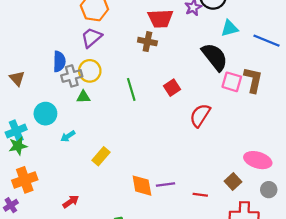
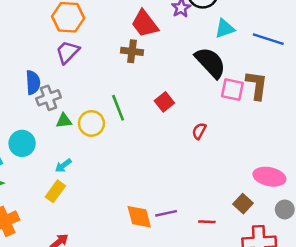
red trapezoid: (160, 18) -> (145, 24), turned 60
yellow circle: (90, 71) -> (91, 123), moved
red semicircle: (200, 115) -> (199, 131), size x0.6
cyan arrow: (68, 136) -> (63, 165), moved
yellow rectangle: (101, 156) -> (55, 191), moved

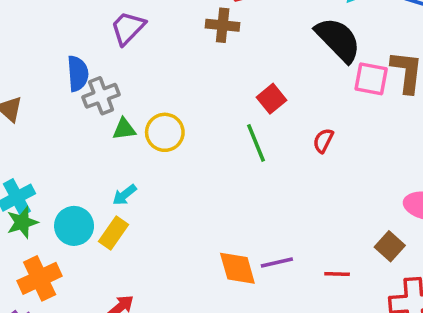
green line: (118, 108) -> (256, 143), moved
cyan circle: (22, 143) -> (74, 226), moved

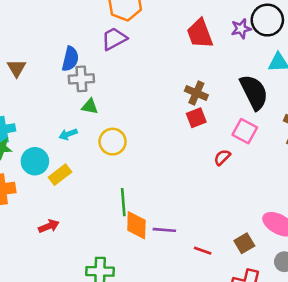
brown cross: (223, 25) -> (196, 93), moved
pink square: (371, 79) -> (245, 131), moved
yellow circle: (165, 132) -> (113, 142), moved
green line: (256, 143) -> (123, 202), moved
cyan arrow: (124, 195) -> (68, 134), moved

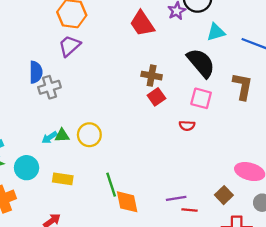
green triangle: (90, 106) -> (62, 135), moved
red semicircle: (222, 157) -> (187, 126), turned -119
yellow rectangle: (60, 175) -> (63, 179), moved, turned 60
purple line: (164, 230) -> (176, 198), moved

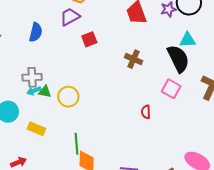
cyan triangle: (216, 32) -> (188, 40), moved
gray cross: (49, 87) -> (32, 77), moved
red square: (156, 97) -> (89, 39), moved
red semicircle: (187, 126) -> (146, 112), moved, turned 72

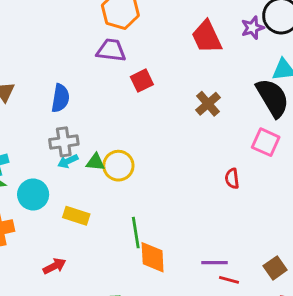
purple trapezoid: (70, 17) -> (111, 50), turned 40
blue semicircle: (36, 32) -> (60, 98), moved
brown cross: (134, 59) -> (208, 104), turned 30
green triangle: (45, 92) -> (95, 162), moved

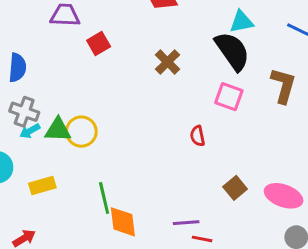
gray cross: (64, 142) -> (24, 112), turned 32
green triangle: (95, 162) -> (58, 130), size x1.4
yellow rectangle: (76, 216) -> (42, 186), turned -30
brown square: (275, 268) -> (235, 188), moved

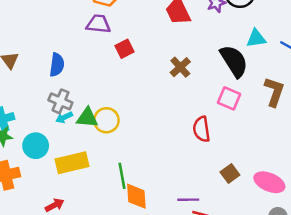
cyan triangle: (242, 22) -> (256, 38), moved
red semicircle: (197, 136) -> (202, 129), size x1.5
yellow rectangle: (42, 186) -> (72, 163), size x1.5

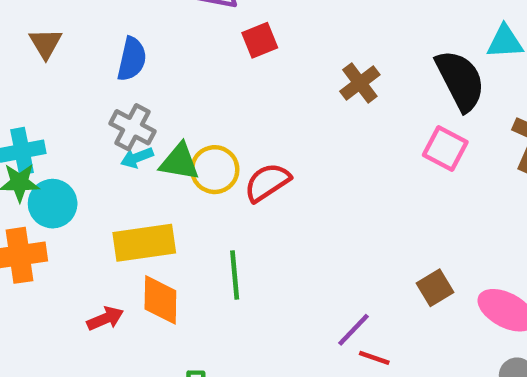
red semicircle: (202, 129) -> (267, 182), moved, turned 60
cyan circle: (36, 146) -> (53, 204), moved
orange diamond: (136, 196) -> (160, 300), moved
purple line: (188, 200) -> (354, 330), turned -50

